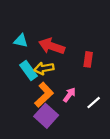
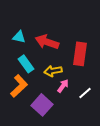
red rectangle: (88, 59) -> (80, 54), size x1.6
yellow arrow: (44, 68) -> (53, 71), moved
orange L-shape: (44, 95) -> (19, 86), moved

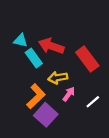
red rectangle: (80, 54) -> (87, 59), turned -45
cyan rectangle: (26, 64) -> (34, 58), moved
orange L-shape: (19, 86) -> (36, 96), moved

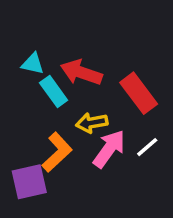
pink arrow: (69, 94) -> (109, 149), size x1.6
white line: (93, 102) -> (147, 147), moved
purple square: (46, 115) -> (29, 182), moved, turned 35

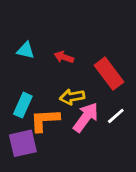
red arrow: (81, 72) -> (64, 57), size x0.6
cyan rectangle: (54, 92) -> (23, 105), moved, turned 60
orange L-shape: (57, 152) -> (45, 120), turned -140

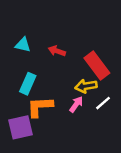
yellow arrow: (72, 97) -> (86, 86), moved
cyan rectangle: (23, 105) -> (28, 84), moved
pink arrow: (86, 117) -> (76, 104), size x0.6

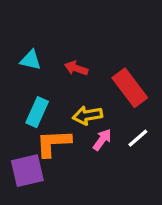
yellow arrow: (86, 86) -> (88, 115), moved

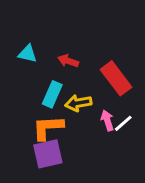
cyan rectangle: (37, 112) -> (52, 94), moved
pink arrow: (102, 140) -> (107, 120), moved, turned -54
purple square: (27, 171) -> (48, 154), moved

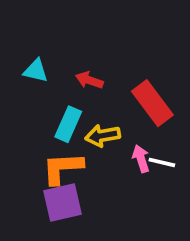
white line: (123, 123) -> (162, 162), turned 54

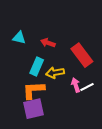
white line: (162, 162) -> (87, 87), turned -40

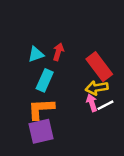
cyan triangle: (19, 38) -> (36, 54), moved, turned -32
red arrow: (48, 43) -> (58, 52), turned 88
yellow arrow: (55, 73) -> (97, 88), moved

